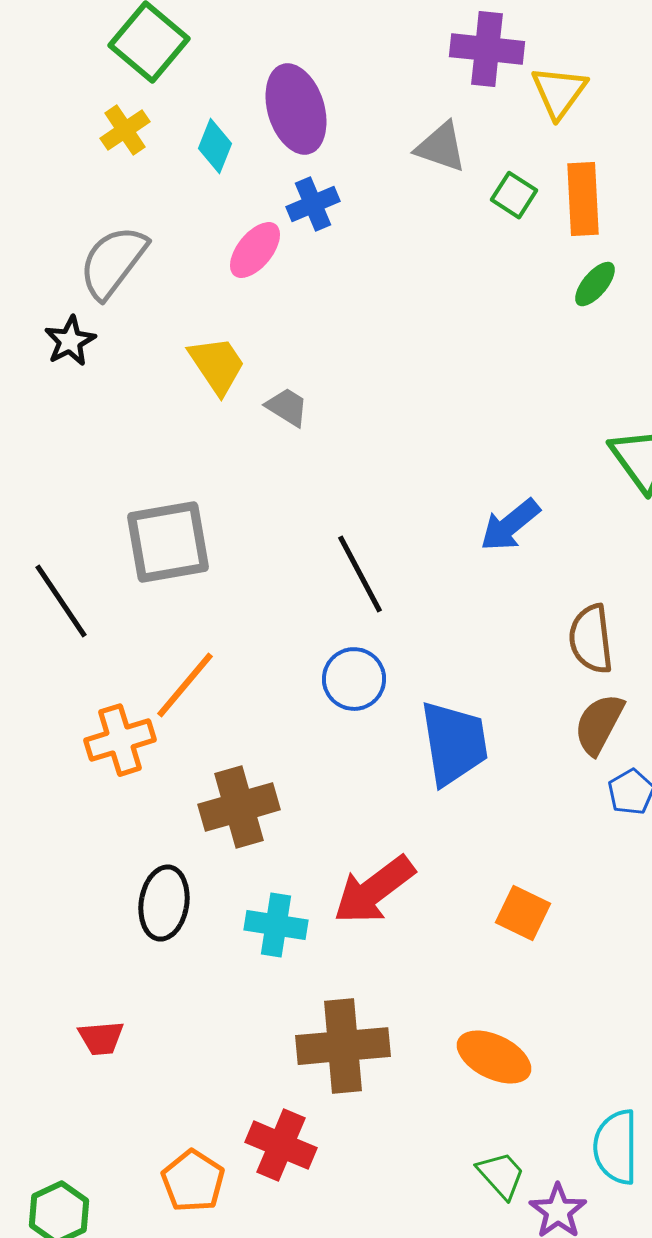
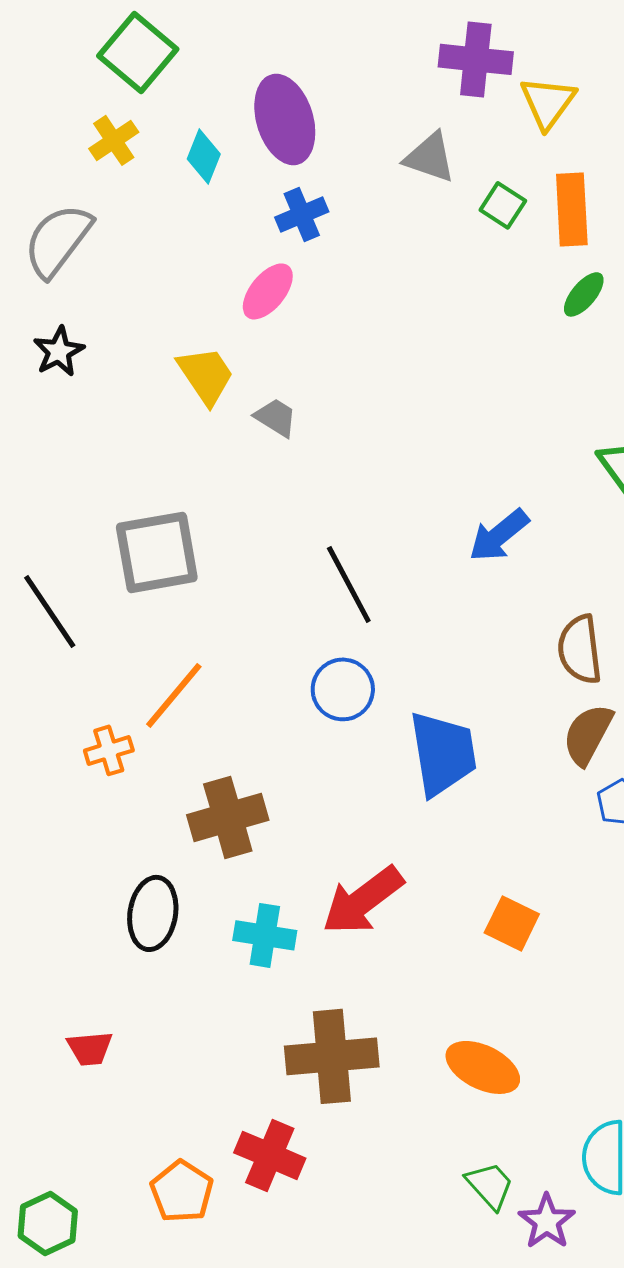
pink ellipse: (255, 250) -> (268, 291), moved
gray semicircle: (113, 262) -> (58, 240), moved
orange cross: (120, 740) -> (109, 750), size x0.7

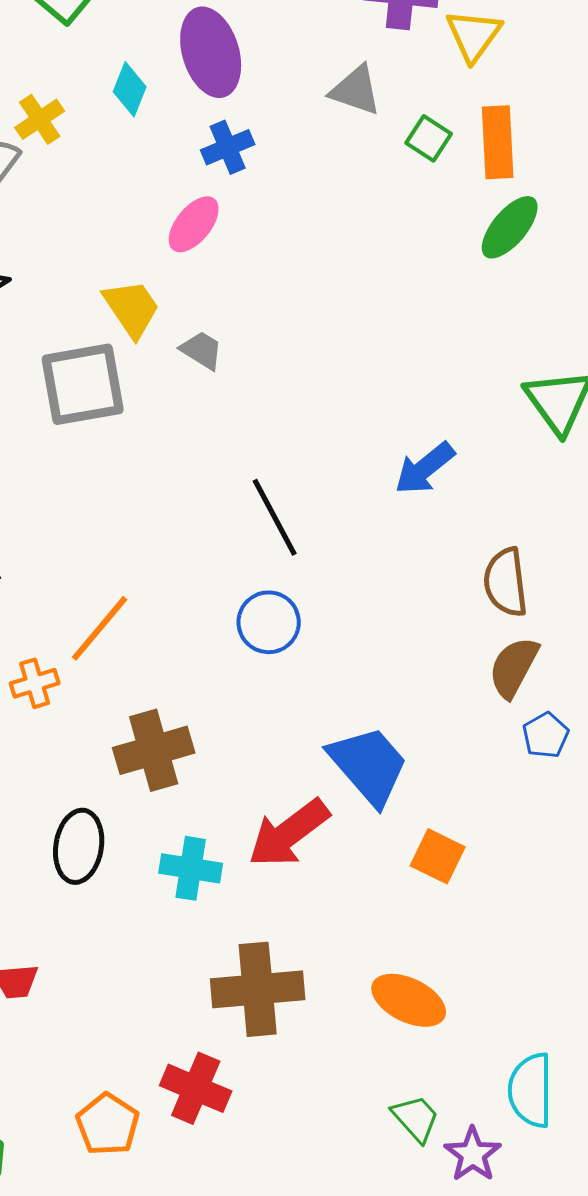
yellow cross: (114, 140) -> (40, 119), moved
green ellipse: (584, 294) -> (510, 227), size x1.4
gray square: (157, 552) -> (83, 384), moved
blue trapezoid: (443, 753) -> (369, 765), moved, turned -32

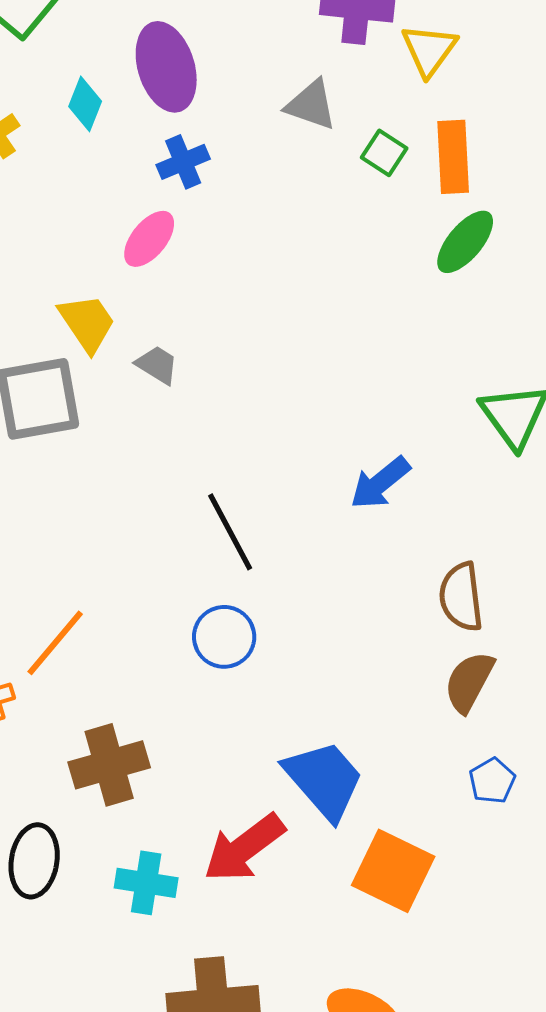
blue pentagon: (546, 735) -> (492, 781), moved
orange square: (438, 856) -> (393, 871), size x1.5

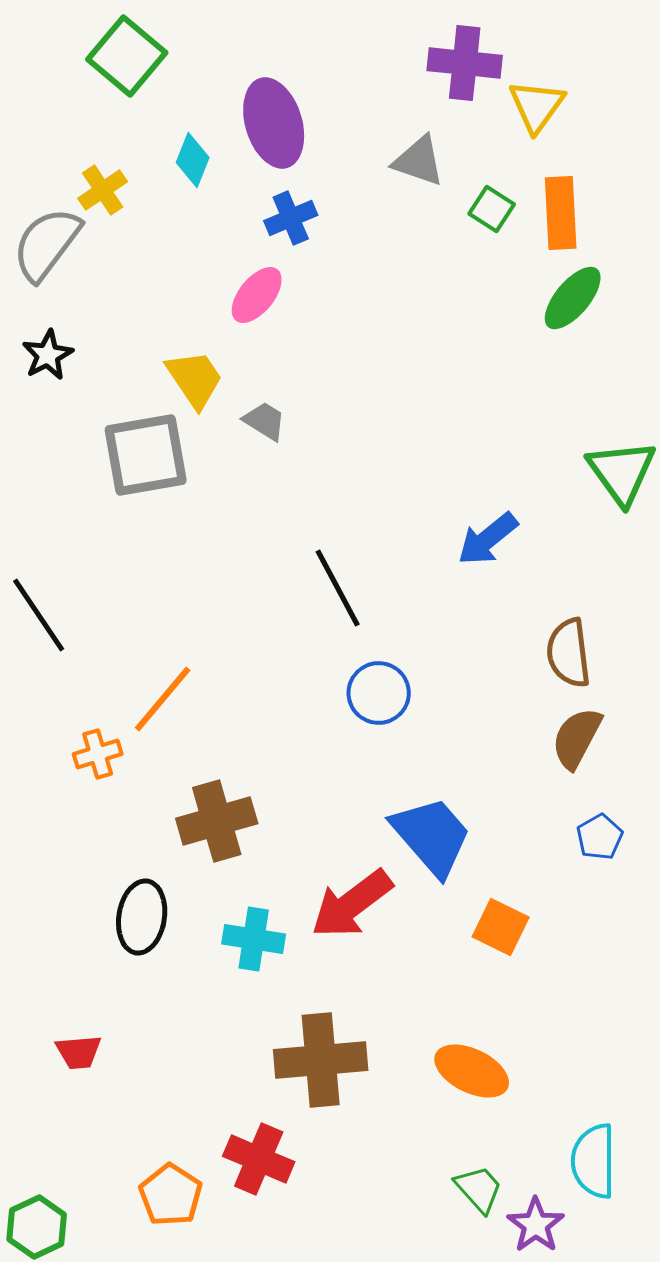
blue circle: (224, 637) -> (379, 693), moved
orange square: (393, 871) -> (501, 927), size x0.7

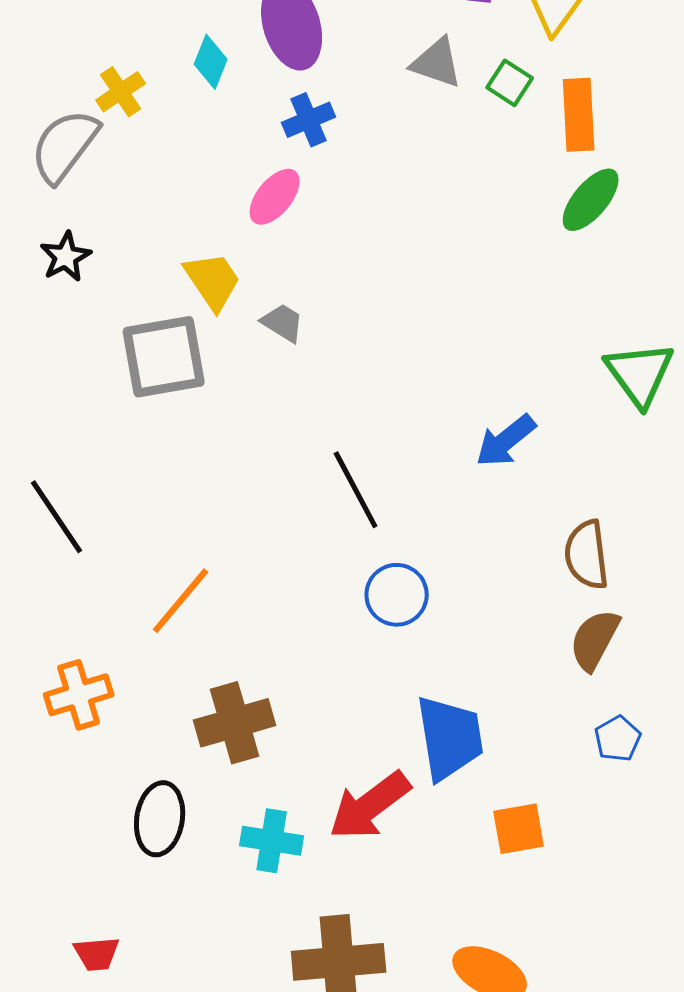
green square: (492, 209) -> (510, 83), moved
orange cross: (98, 754) -> (79, 695), moved, size x1.4
blue trapezoid: (432, 836) -> (450, 738), turned 32
orange square: (501, 927) -> (519, 829), turned -36

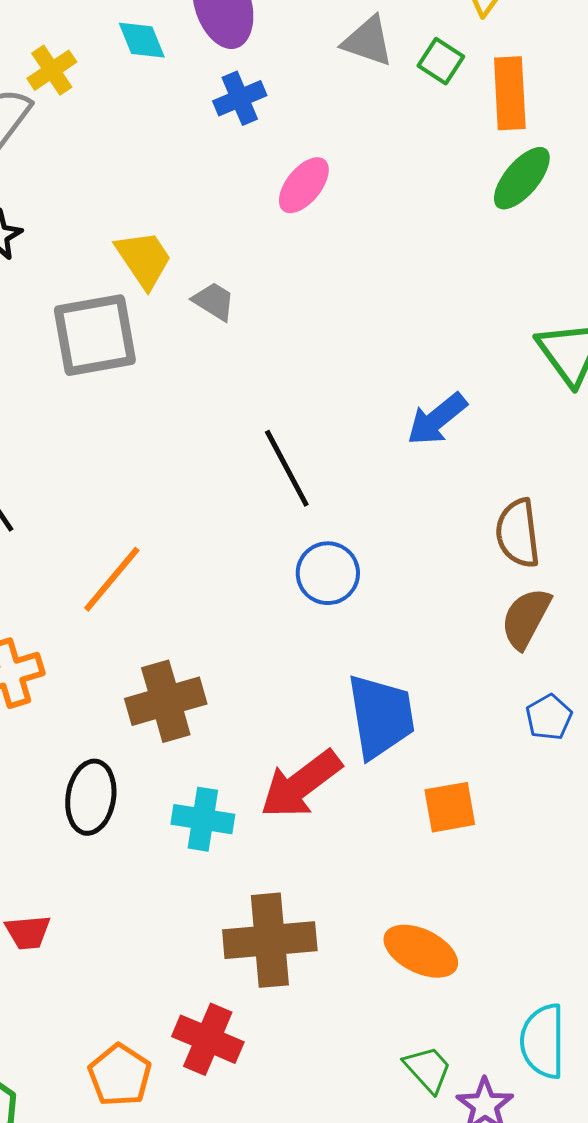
cyan diamond: (211, 62) -> (142, 40), turned -44
pink ellipse: (275, 197) -> (304, 185), moved

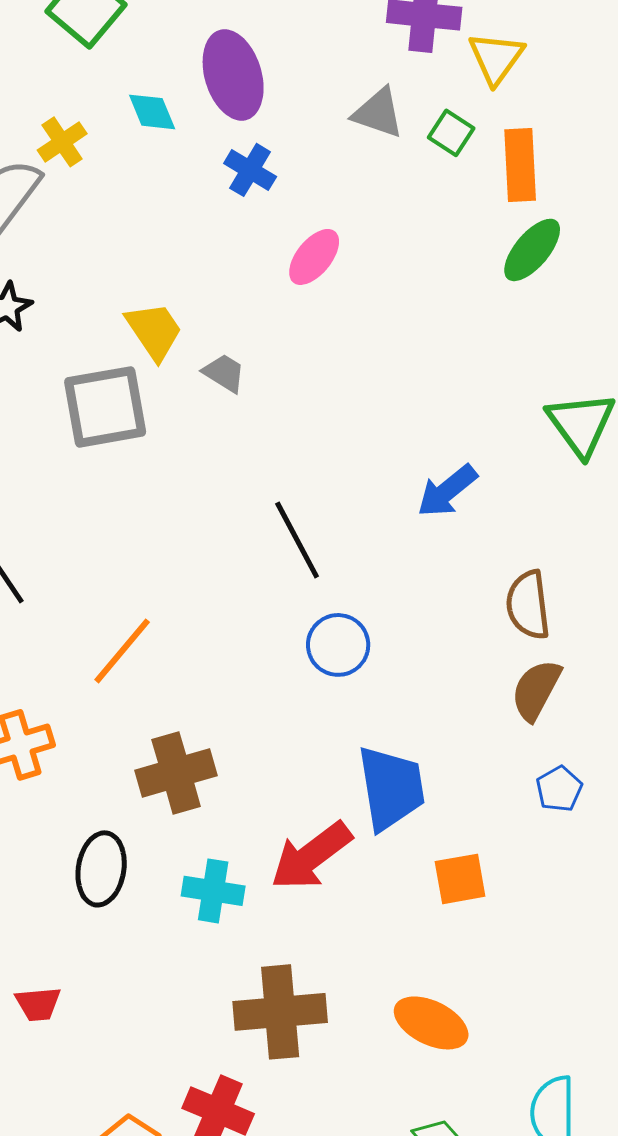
blue cross: (240, 98) -> (250, 170), turned -36

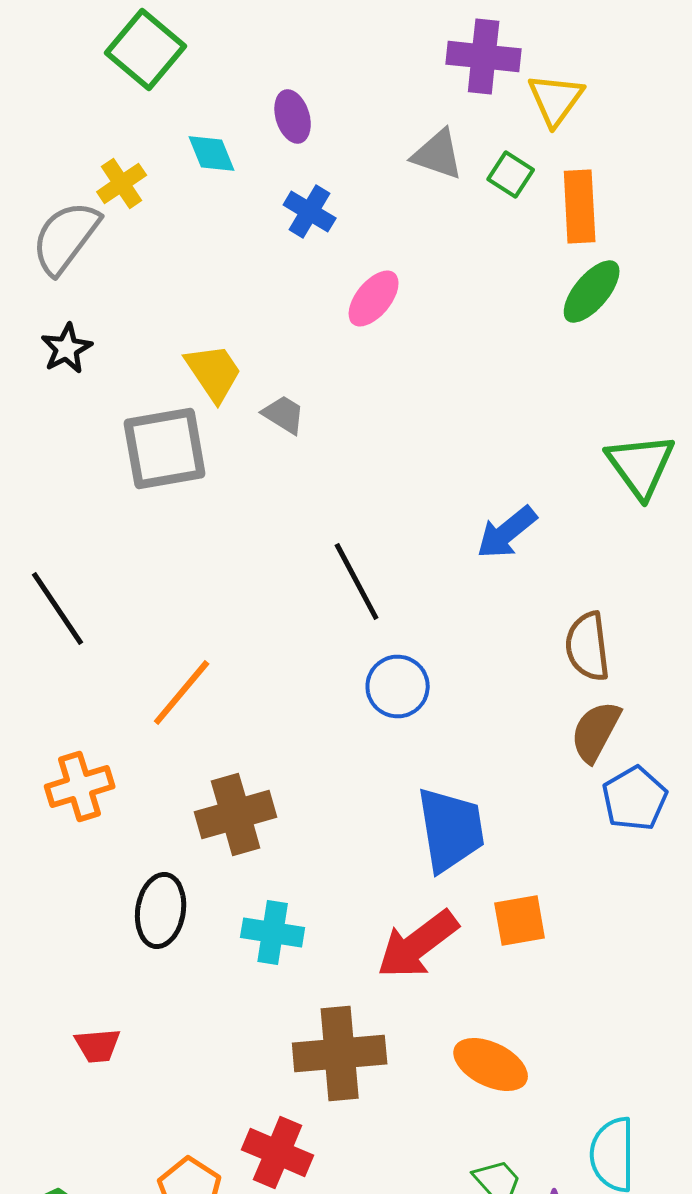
purple ellipse: (233, 75) -> (293, 116), size x0.6
blue pentagon: (559, 789) -> (635, 798), moved, size x1.4
red arrow: (311, 856) -> (418, 944), moved

